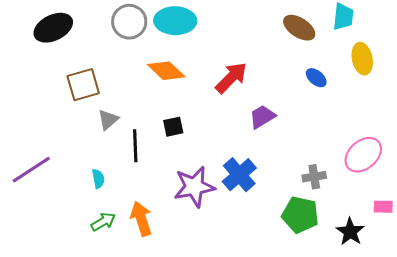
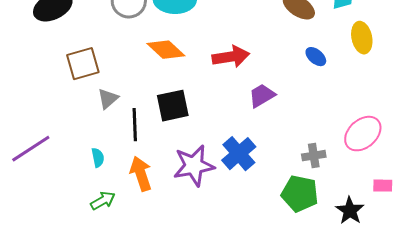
red arrow: (231, 78) -> (231, 57), turned 36
black square: (173, 127) -> (173, 106), size x1.6
orange arrow: (141, 219) -> (141, 174), moved

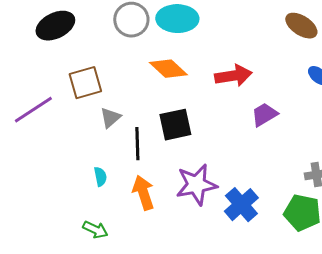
purple line: (31, 149) -> (33, 110), moved
blue cross: (239, 154) -> (241, 205), moved
green arrow: (103, 201) -> (95, 230), moved, turned 55

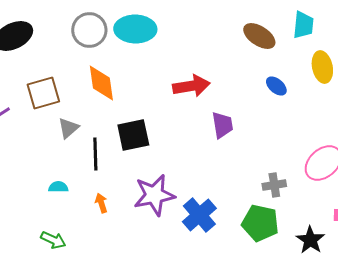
orange diamond: (168, 69) -> (101, 83), moved, turned 39
purple trapezoid: (264, 115) -> (222, 125), turned 112
cyan semicircle: (100, 177) -> (58, 187), turned -78
orange arrow: (143, 193) -> (101, 203), size x0.6

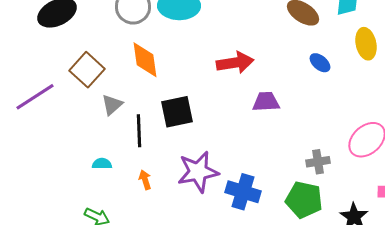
brown square: (43, 93) -> (87, 70), turned -32
purple trapezoid: (222, 125) -> (266, 102), turned -84
blue cross: (199, 215) -> (243, 192), turned -32

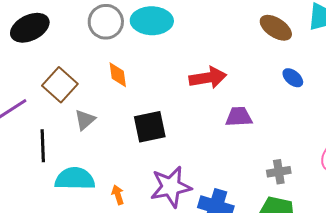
orange diamond: (145, 60) -> (118, 75), size x0.7
black line: (139, 131) -> (43, 146), moved
gray cross: (318, 162) -> (279, 172), moved
cyan semicircle: (102, 164) -> (75, 179), size x2.0

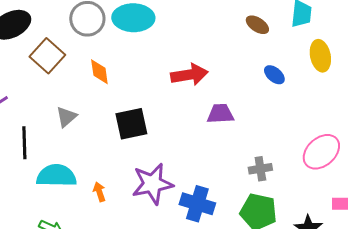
brown ellipse: (276, 28) -> (257, 25), size x0.7
brown square: (60, 85) -> (47, 56), moved

